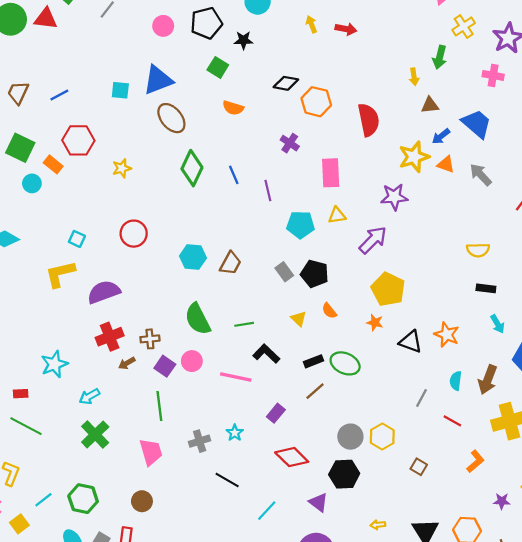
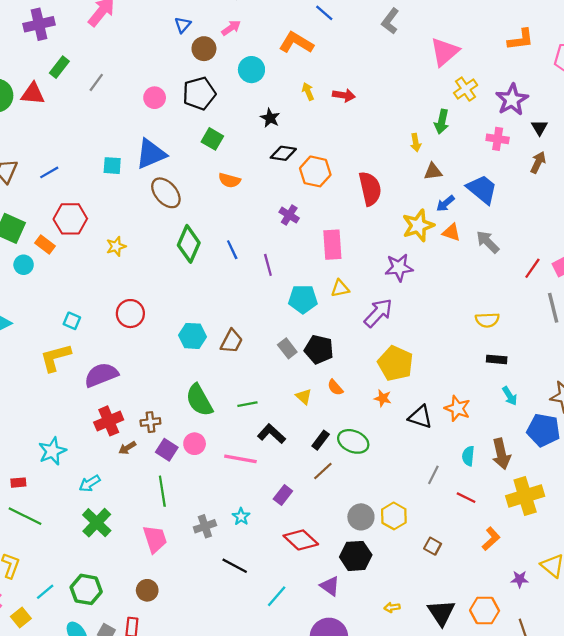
black star: (243, 40) -> (270, 118), moved, turned 30
black rectangle: (314, 361) -> (321, 440), turned -30
brown arrow: (488, 380) -> (501, 454), turned -32

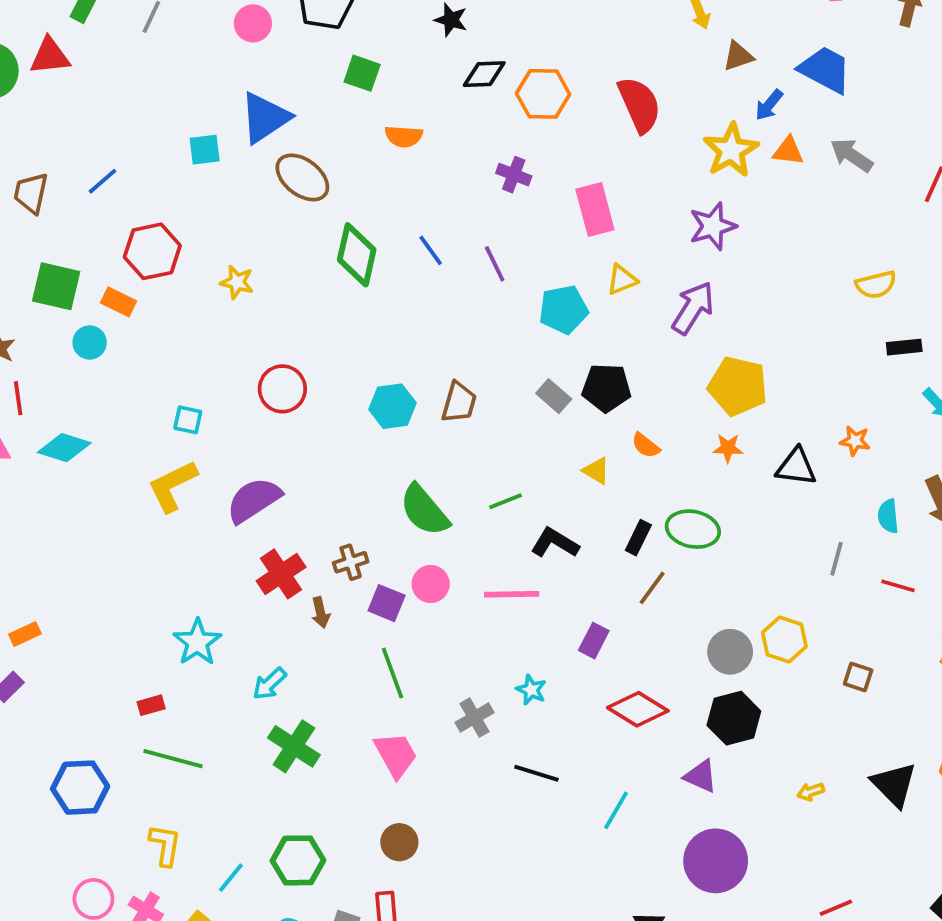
yellow star: (116, 246) -> (237, 282), turned -30
orange star: (457, 408) -> (855, 441), size x0.7
brown arrow: (127, 448) -> (321, 613), turned -60

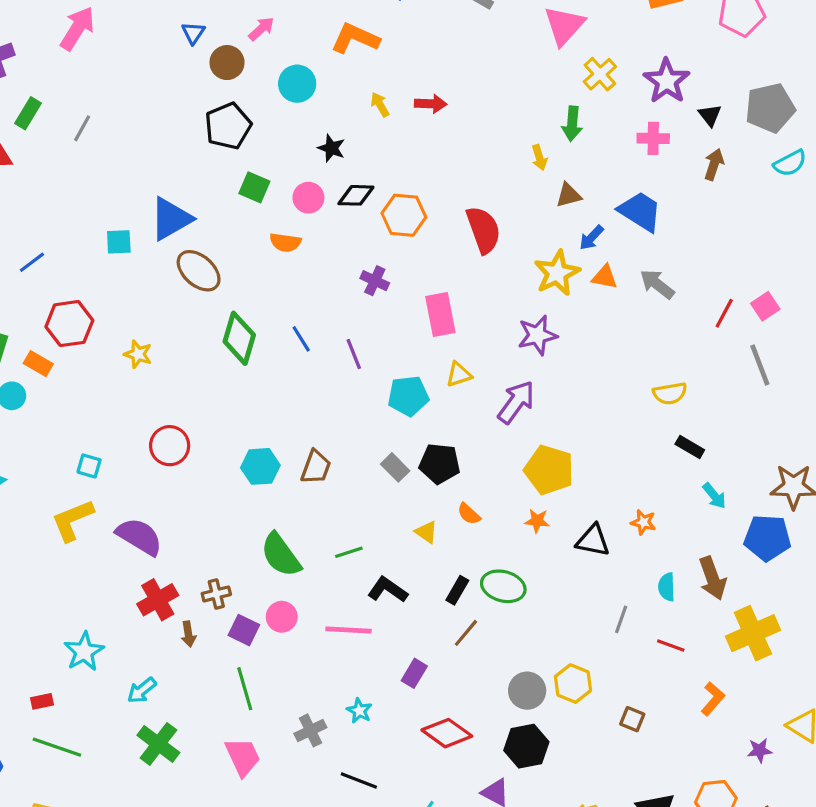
pink circle: (253, 23) -> (308, 198), moved
black rectangle: (904, 347) -> (690, 447), turned 32
purple semicircle: (254, 500) -> (139, 537), turned 60

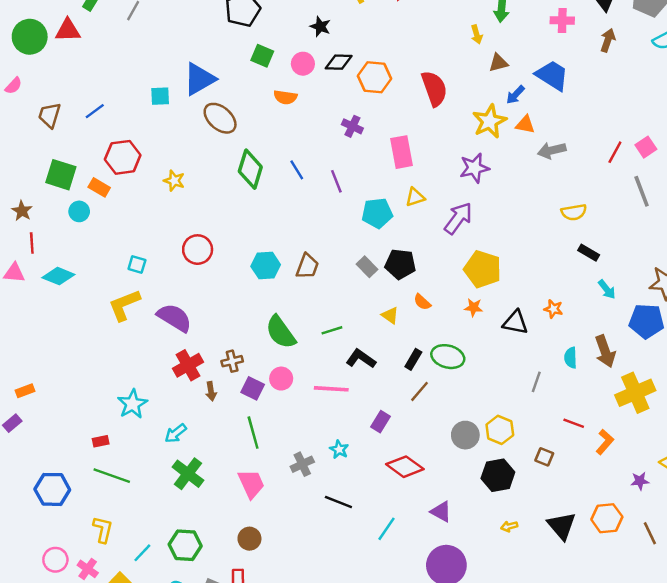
gray arrow: (657, 284) -> (552, 150), moved, turned -52
red line: (671, 646) -> (574, 423), moved
black hexagon: (526, 746) -> (498, 475), moved

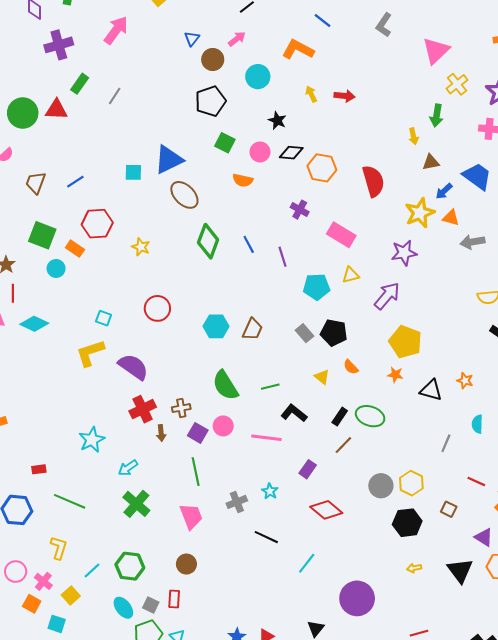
pink rectangle: (402, 152) -> (341, 235), turned -52
red rectangle: (101, 441) -> (39, 469), moved
purple triangle: (441, 512) -> (484, 537), moved

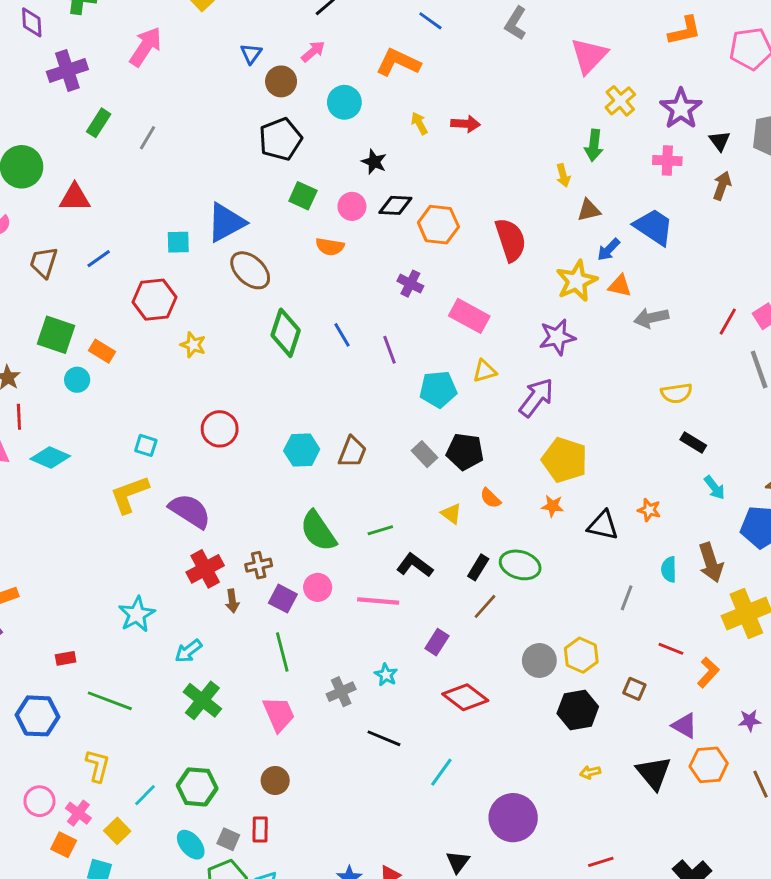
red triangle: (56, 110) -> (75, 198), moved
red hexagon: (97, 224) -> (155, 300), moved

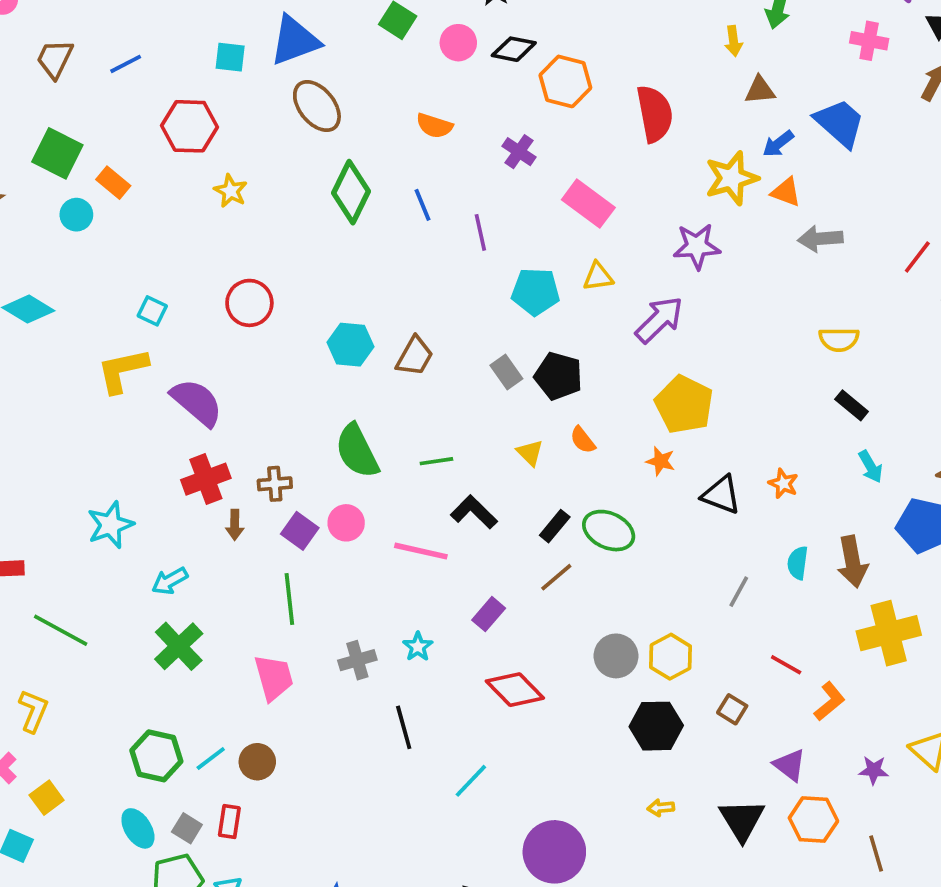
orange semicircle: (330, 247) -> (434, 126), moved
black line: (384, 738) -> (404, 727), turned 44
cyan line: (145, 795) -> (211, 758), moved

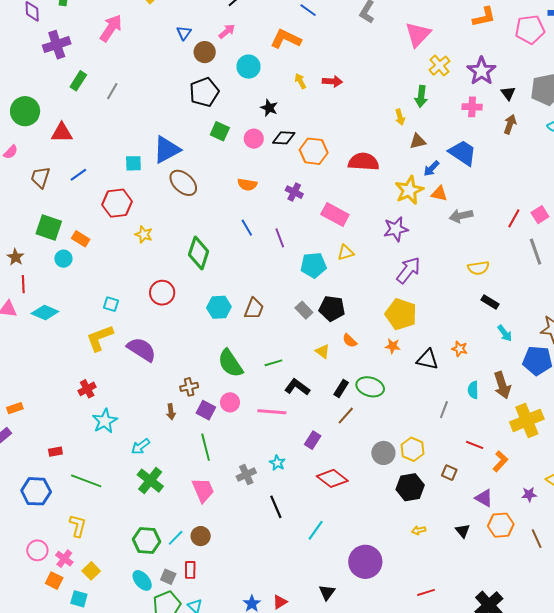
red semicircle: (655, 114) -> (364, 162), turned -68
green diamond: (351, 192) -> (199, 253), moved
purple arrow: (659, 320) -> (408, 270), moved
red cross: (206, 479) -> (87, 389), moved, size x0.7
black triangle: (742, 820) -> (463, 531), size x0.6

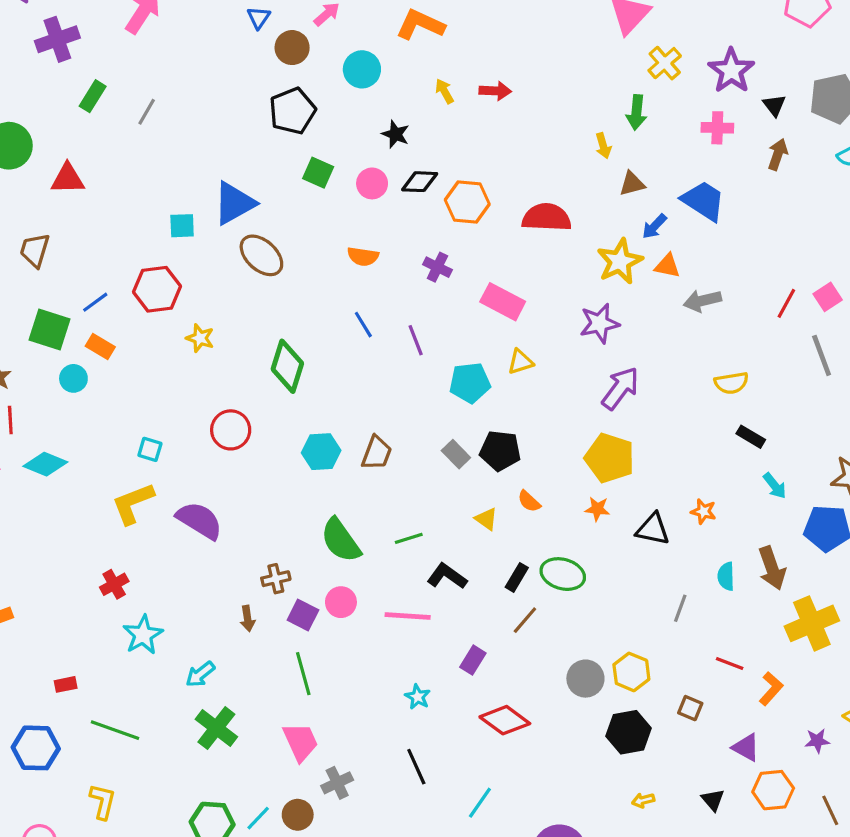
blue line: (78, 175) -> (95, 302), moved
gray cross: (246, 475) -> (337, 783), moved

